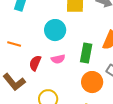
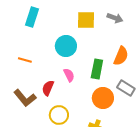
pink semicircle: (58, 59) -> (69, 75), turned -104
red semicircle: (35, 63) -> (48, 88), moved

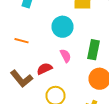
red semicircle: (48, 88) -> (44, 69), turned 42

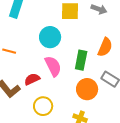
pink semicircle: (66, 56) -> (53, 66), size x1.5

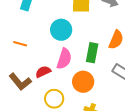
pink semicircle: (53, 66) -> (64, 59), turned 45
orange circle: (87, 89) -> (83, 82), moved

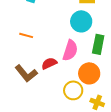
cyan circle: (61, 30) -> (81, 21), moved
yellow circle: (54, 99) -> (73, 90), moved

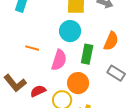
orange line: (26, 35) -> (32, 48), moved
red semicircle: (49, 63) -> (38, 91), moved

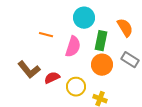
orange semicircle: (111, 41) -> (125, 28), turned -54
orange circle: (78, 83) -> (102, 65), moved

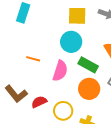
green rectangle: (101, 41) -> (88, 65), turned -72

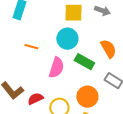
orange line: (33, 59) -> (31, 47), moved
orange circle: (89, 89) -> (87, 97), moved

